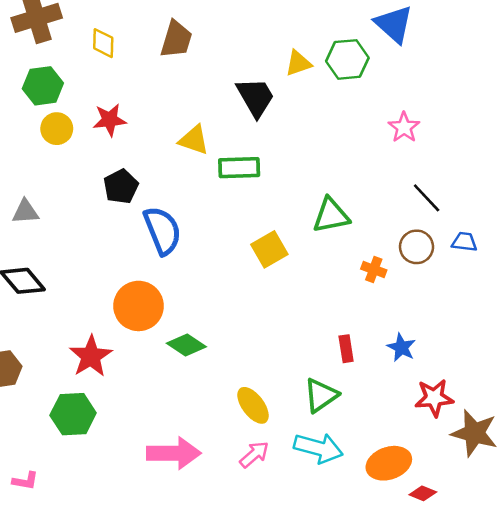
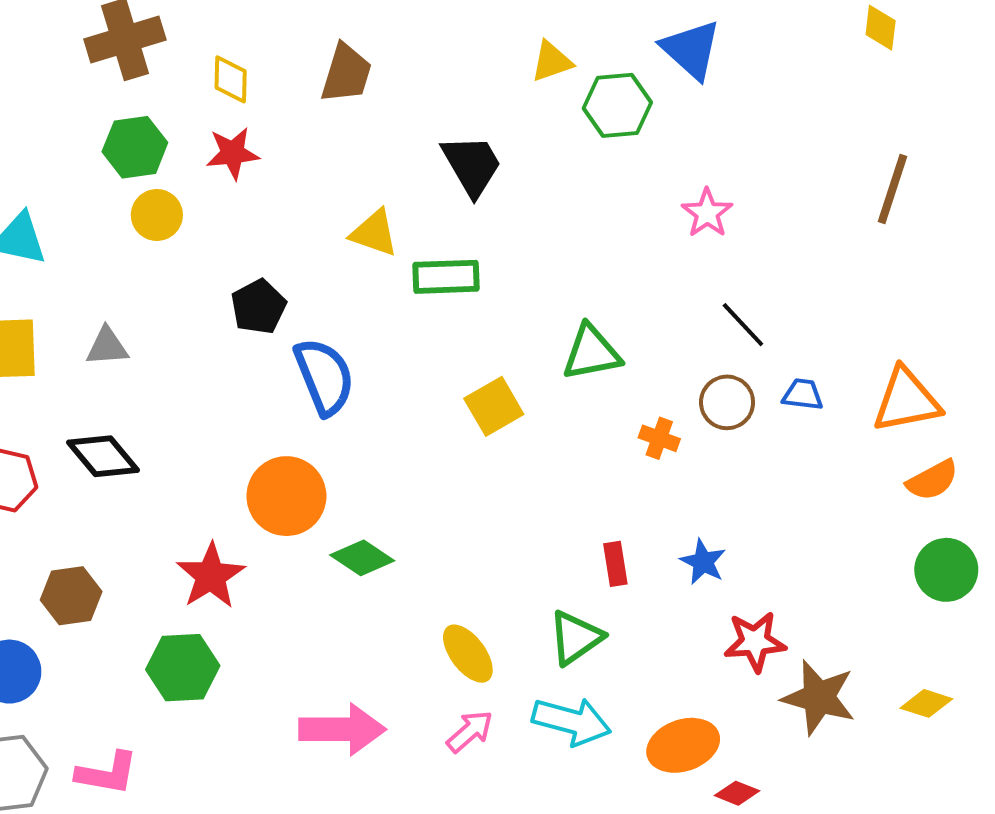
yellow triangle: (298, 63) -> (552, 61), moved
red star: (110, 120) -> (233, 153), moved
pink L-shape: (25, 481) -> (107, 773), size x1.5

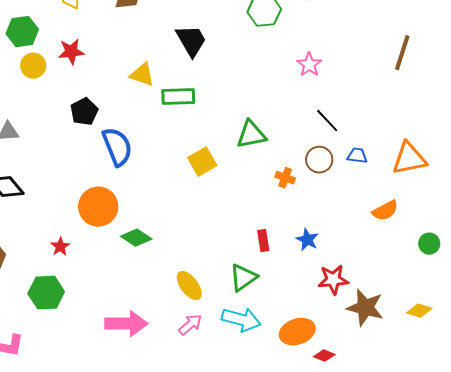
red star: (233, 153) -> (71, 52), moved
orange semicircle: (932, 480) -> (385, 211), moved
green circle: (946, 570) -> (429, 244), size x0.7
red star: (211, 576) -> (60, 247), size x0.6

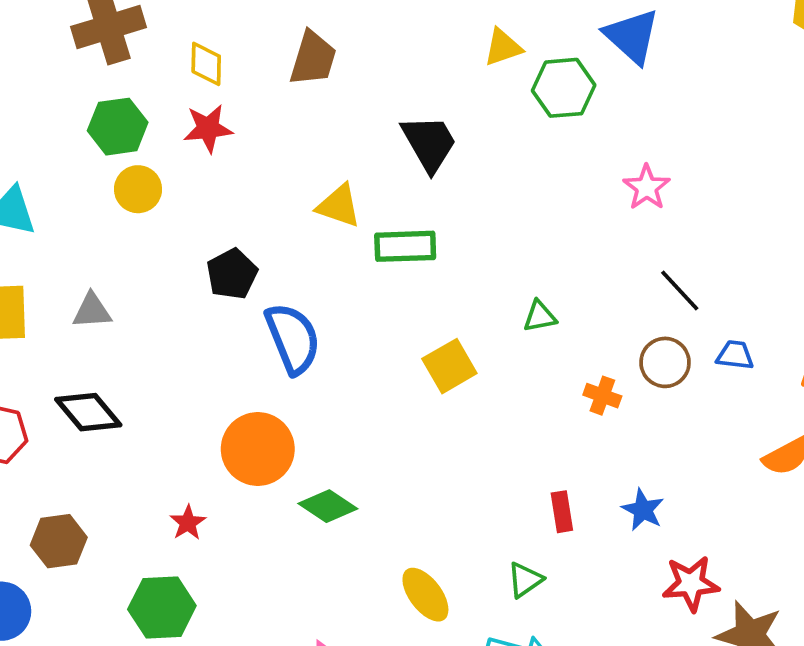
red star: (71, 52) -> (208, 128), moved
green triangle: (251, 135) -> (540, 316), size x0.6
green triangle: (243, 278) -> (525, 580), size x0.7

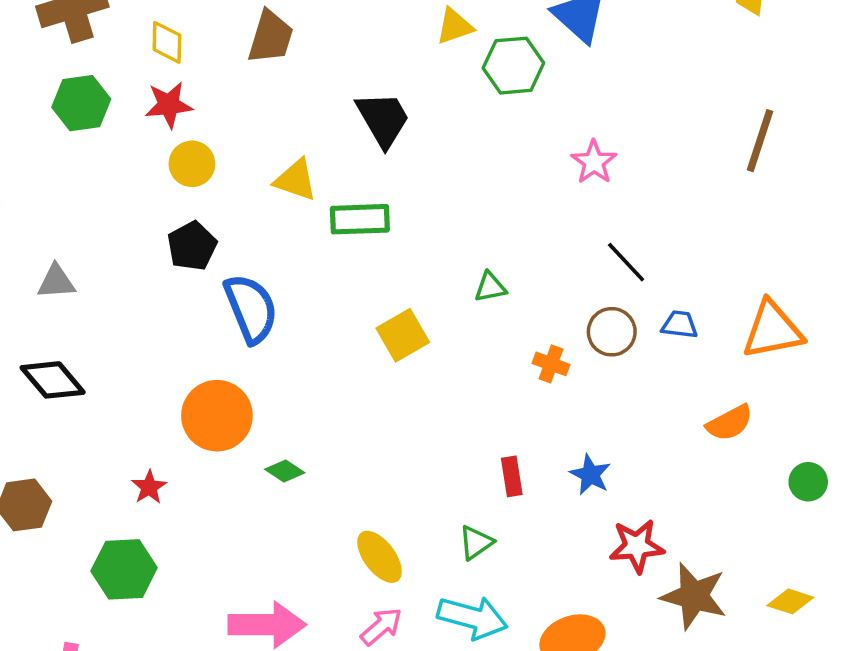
yellow circle: (138, 189) -> (192, 164), moved
green diamond: (328, 506) -> (285, 471), size x0.7

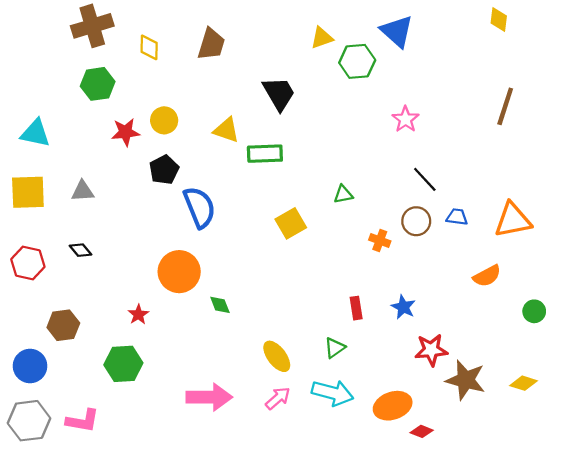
red star: (169, 105) -> (126, 132), moved
black diamond: (53, 380) -> (80, 250), size x0.6
green diamond: (285, 471) -> (220, 305), turned 35

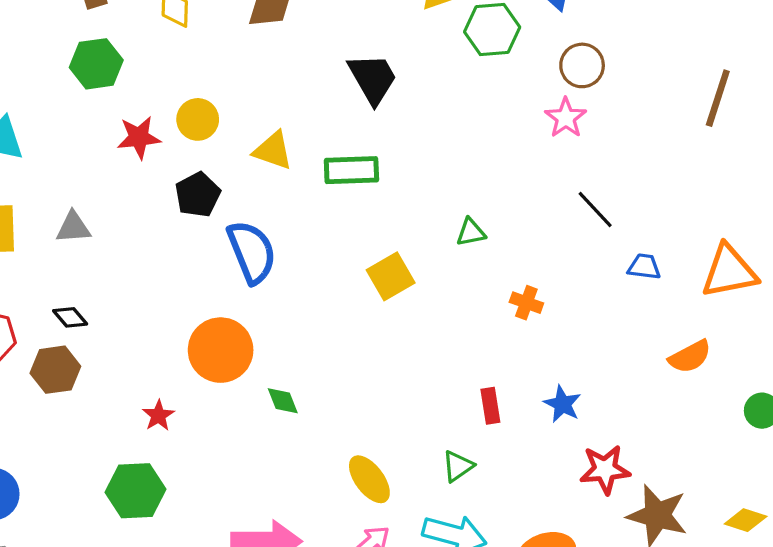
yellow triangle: (226, 130) -> (273, 151), moved
brown circle: (416, 221) -> (582, 65), moved
brown hexagon: (63, 325) -> (55, 370), moved

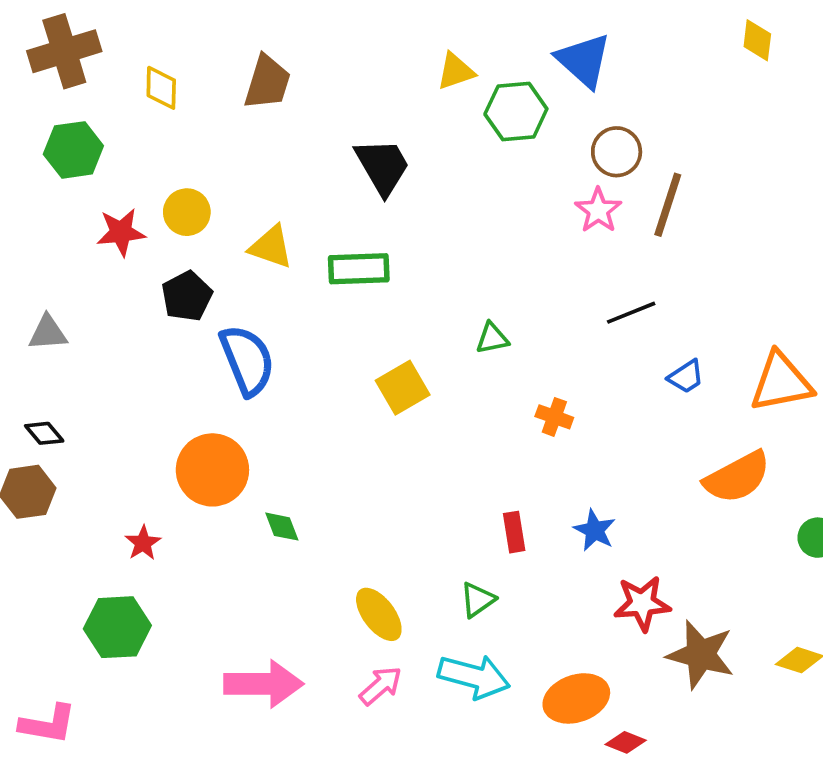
brown line: (718, 98) -> (668, 205), moved
black line: (595, 209) -> (631, 313), turned -69
blue trapezoid: (644, 267) -> (686, 377), turned 140
orange semicircle: (690, 357) -> (737, 477), size x1.4

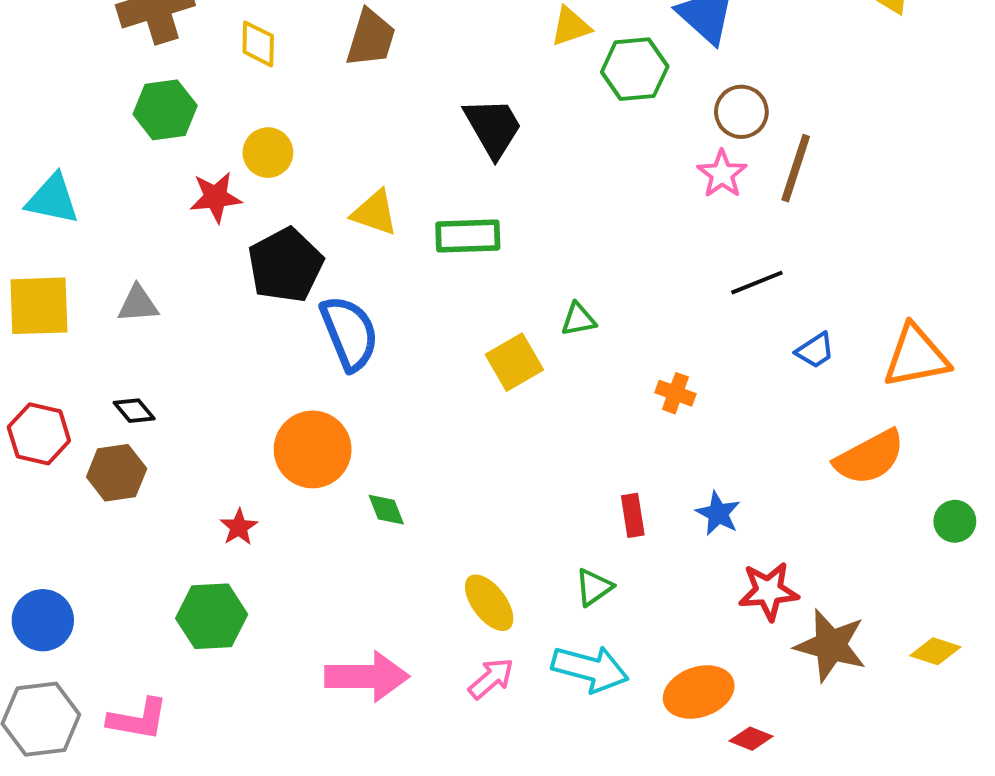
yellow circle: (187, 212) -> (268, 153), moved
black pentagon: (187, 296) -> (285, 265), size x1.4
green triangle: (492, 338) -> (578, 319), moved

